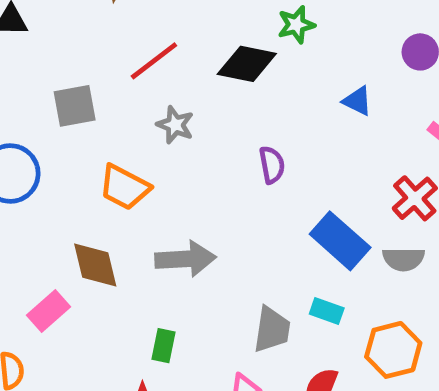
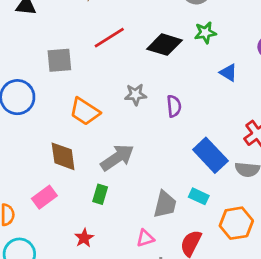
green star: (296, 25) -> (205, 33), moved
gray star: (175, 125) -> (136, 95), moved, turned -30
gray arrow: (185, 259) -> (117, 158), turned -36
pink rectangle: (48, 311) -> (44, 197), moved
green rectangle: (164, 346) -> (100, 194), moved

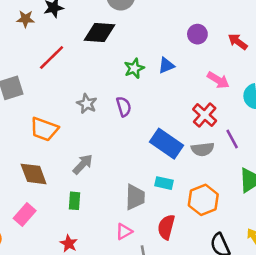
green star: (205, 33) -> (134, 68), moved
black diamond: (164, 45) -> (99, 32), moved
blue triangle: (228, 73) -> (166, 65), turned -42
gray star: (136, 95) -> (87, 104), turned -30
gray arrow: (117, 158) -> (83, 164), size x0.7

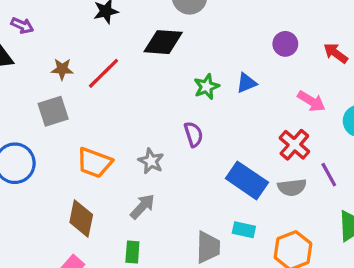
brown star: (26, 19) -> (62, 69), moved
gray star: (87, 104) -> (151, 161), moved
brown diamond: (34, 174) -> (81, 219), turned 32

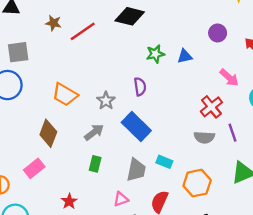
gray square: (53, 111) -> (18, 52), moved
blue rectangle: (247, 180) -> (136, 127), moved
green rectangle: (132, 252) -> (95, 164), moved

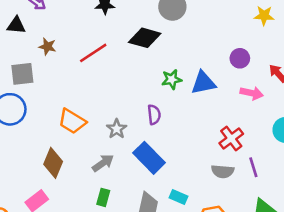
brown star: (53, 23) -> (47, 47), moved
blue triangle: (185, 56) -> (203, 83), size x1.5
pink arrow: (229, 78) -> (252, 93), moved, turned -30

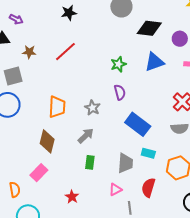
black diamond: (145, 38) -> (149, 28), moved
green star: (172, 79) -> (118, 64), moved
orange trapezoid: (72, 121) -> (57, 107), turned -110
blue rectangle: (149, 158) -> (138, 124), moved

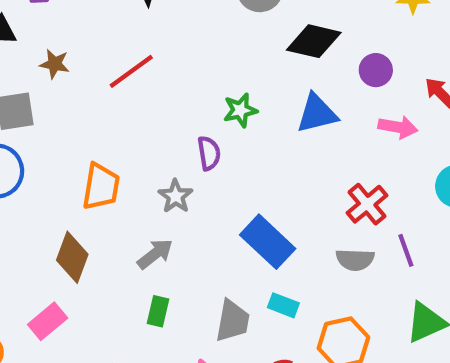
purple semicircle: (120, 92) -> (209, 153), moved

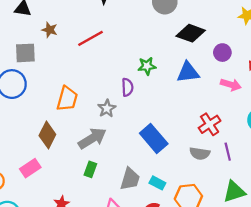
gray arrow: (155, 254) -> (92, 138), size x1.4
cyan rectangle: (283, 305) -> (157, 183), moved

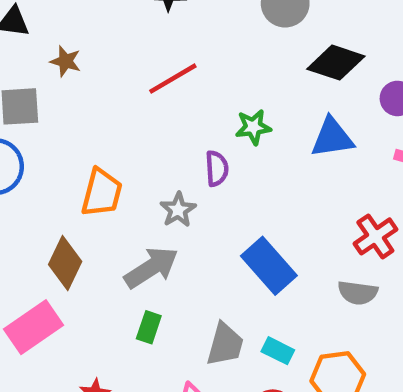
red line: (90, 38) -> (173, 79), moved
pink rectangle: (30, 168) -> (34, 327), size x1.4

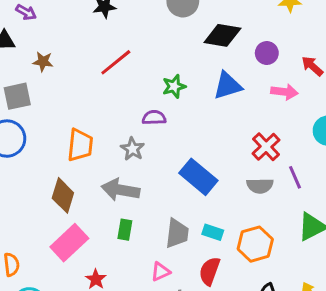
purple semicircle: (217, 169) -> (154, 118), turned -80
gray arrow: (151, 268) -> (121, 190), turned -129
pink rectangle: (34, 327) -> (69, 243), moved

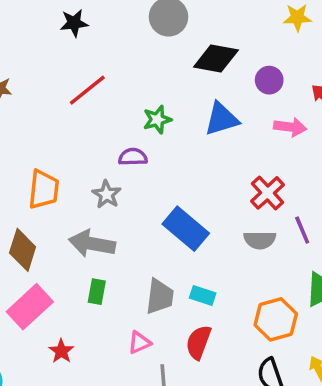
orange hexagon: (255, 244) -> (276, 319), moved

